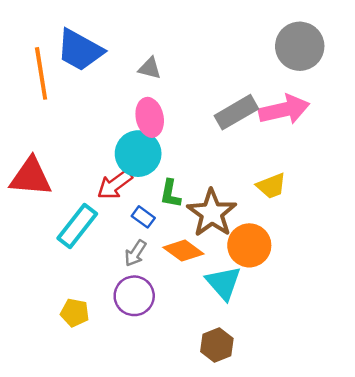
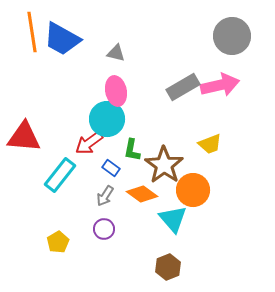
orange line: (41, 73) -> (32, 32), moved
purple circle: (134, 296) -> (104, 229), size x0.7
yellow pentagon: (75, 313) -> (58, 242), turned 30

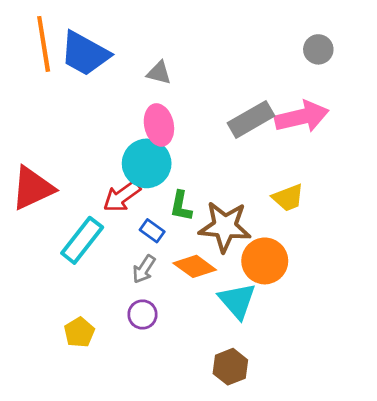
gray circle: (232, 36) -> (318, 49), size x0.6
red triangle: (24, 137) -> (33, 188), turned -30
brown star: (164, 165) -> (225, 227), turned -30

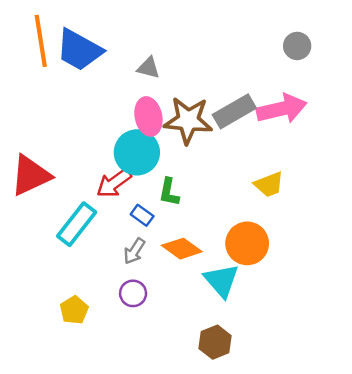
brown star: (225, 227) -> (188, 120), moved

